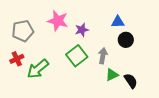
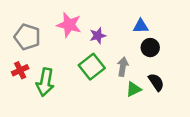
gray pentagon: (23, 31) -> (27, 37), turned 30
green arrow: (38, 69) -> (45, 82), turned -40
black semicircle: (131, 81) -> (156, 82), moved

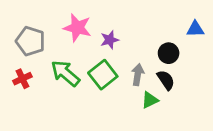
blue triangle: (141, 26) -> (195, 29), moved
green arrow: (45, 82) -> (65, 73), moved, turned 120
black semicircle: (156, 82) -> (166, 80), moved

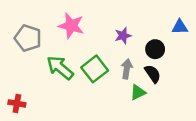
purple star: (110, 40) -> (123, 36), moved
red cross: (22, 79) -> (17, 103), moved, turned 35

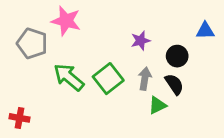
pink star: (71, 26) -> (66, 21), moved

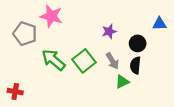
gray arrow: (145, 79) -> (112, 61), turned 140
black semicircle: (174, 84) -> (135, 65), turned -140

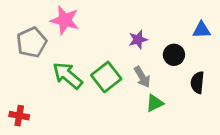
gray pentagon: (25, 34) -> (32, 42), turned 30
black semicircle: (135, 65) -> (197, 82), moved

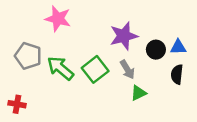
blue triangle: (202, 30) -> (178, 47), moved
purple star: (138, 40) -> (124, 36), size x1.6
gray pentagon: (32, 42) -> (28, 56), moved, turned -30

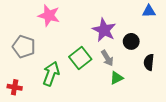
purple star: (124, 36) -> (104, 30), turned -30
blue triangle: (178, 47) -> (149, 11), moved
green arrow: (60, 68) -> (51, 74), moved, turned 70

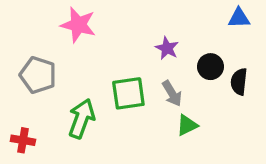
purple star: (104, 30) -> (167, 48), size x0.6
green square: (80, 58) -> (128, 93), turned 30
black semicircle: (149, 62) -> (239, 82), moved

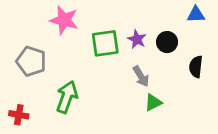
black circle: (210, 67) -> (167, 42), moved
green square: (128, 93) -> (105, 43), moved

